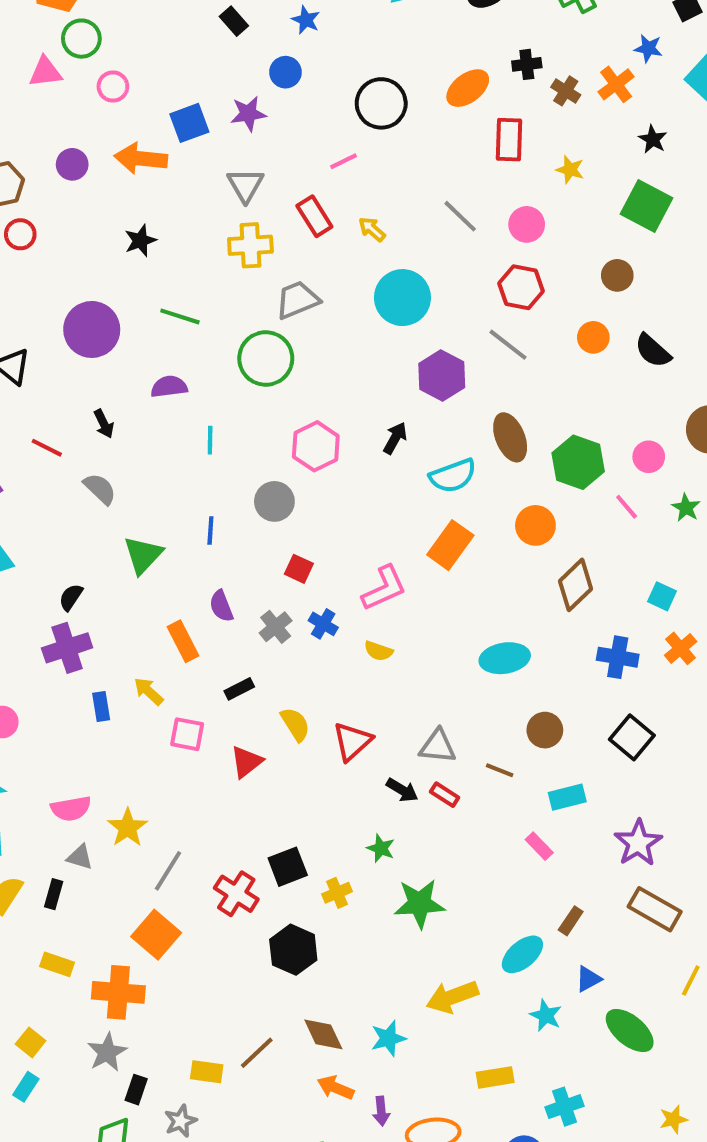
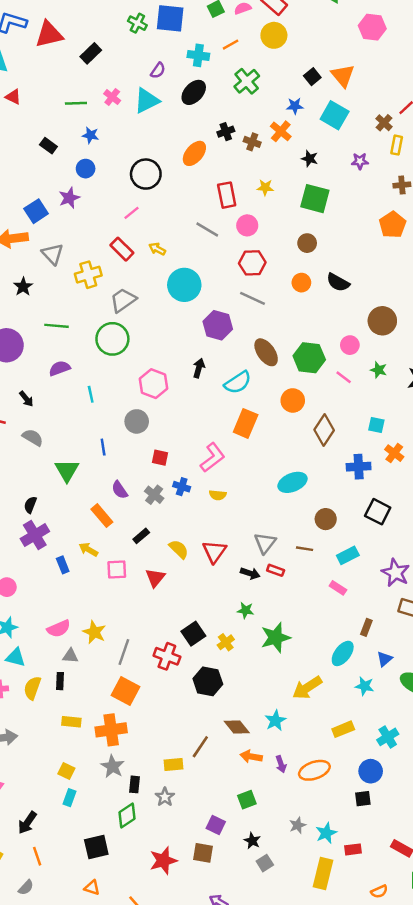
red rectangle: (509, 140) -> (227, 195), moved
gray triangle: (245, 185) -> (53, 254), moved
gray triangle: (438, 746) -> (265, 543), turned -45

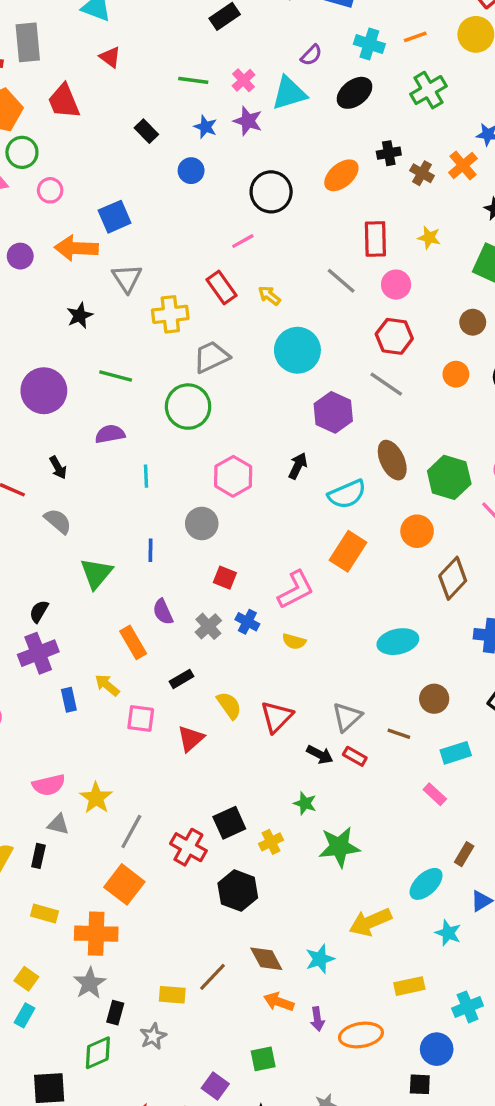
purple star: (69, 198) -> (248, 121), moved, turned 30

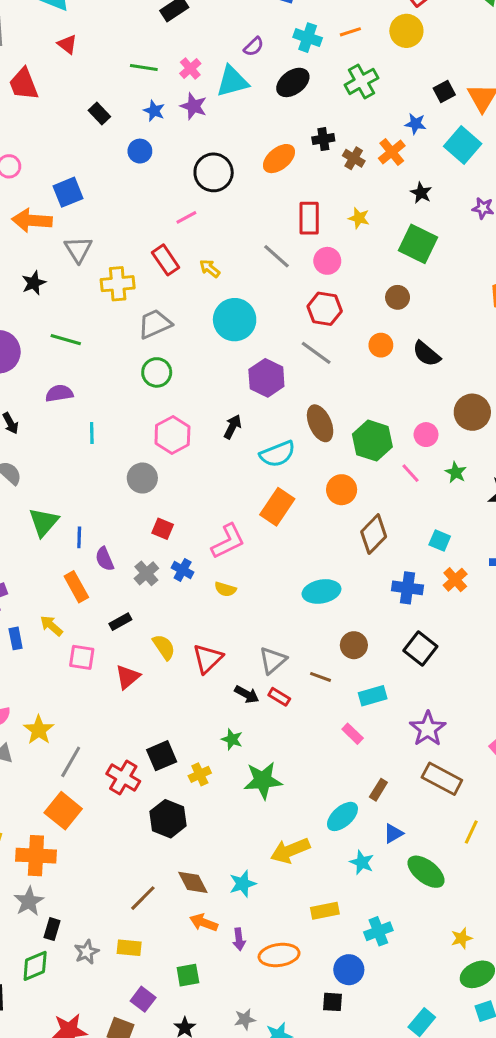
green circle: (188, 407) -> (157, 372), moved, size x0.7
blue line: (150, 550) -> (79, 537), moved
yellow rectangle: (172, 995) -> (129, 948), moved

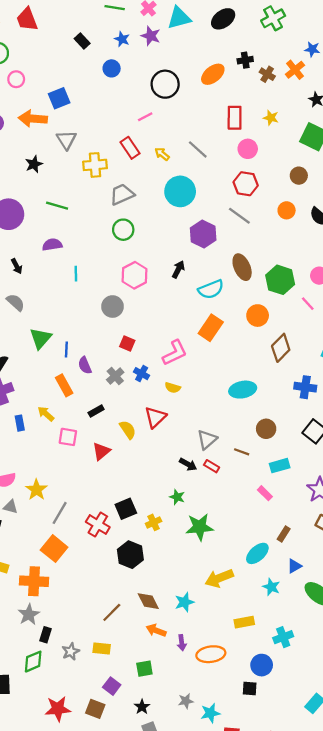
gray line: (276, 256) -> (198, 149), moved
red triangle: (208, 659) -> (155, 417), moved

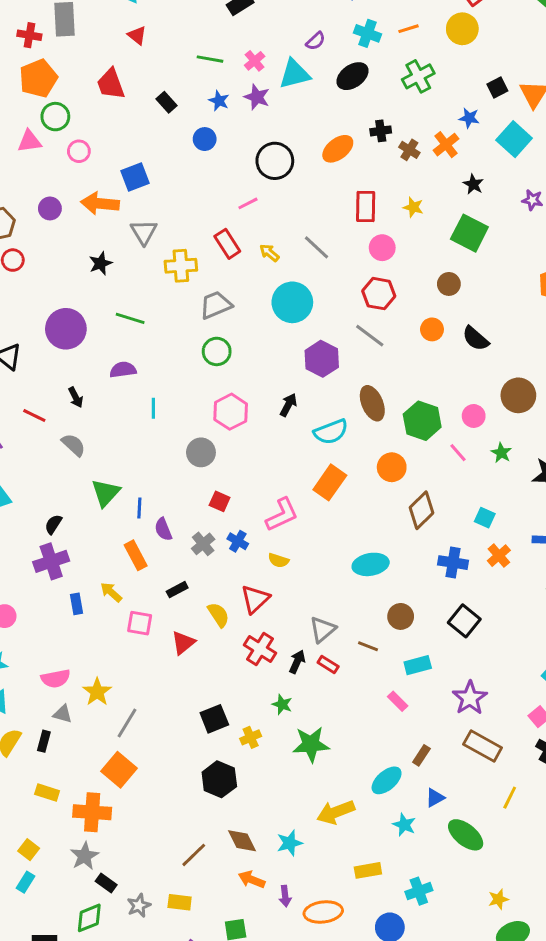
red trapezoid: (27, 19) -> (111, 84), moved
black arrow: (188, 464) -> (297, 662), turned -96
red cross: (98, 525) -> (260, 649), moved
black rectangle: (46, 635) -> (106, 883), turned -72

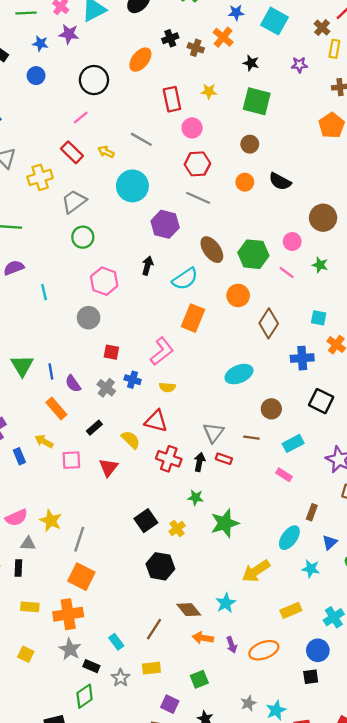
red triangle: (255, 599) -> (156, 421), turned -50
cyan rectangle: (25, 882) -> (116, 642), moved, turned -56

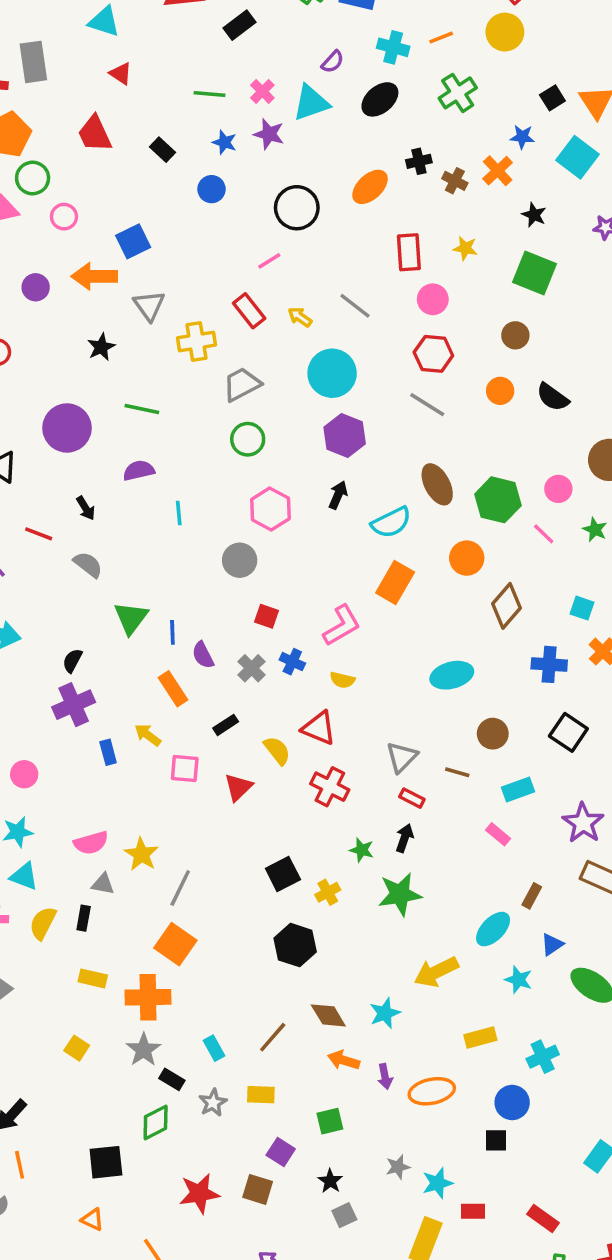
purple hexagon: (165, 224) -> (345, 435), moved
black arrow: (200, 462) -> (405, 838), moved

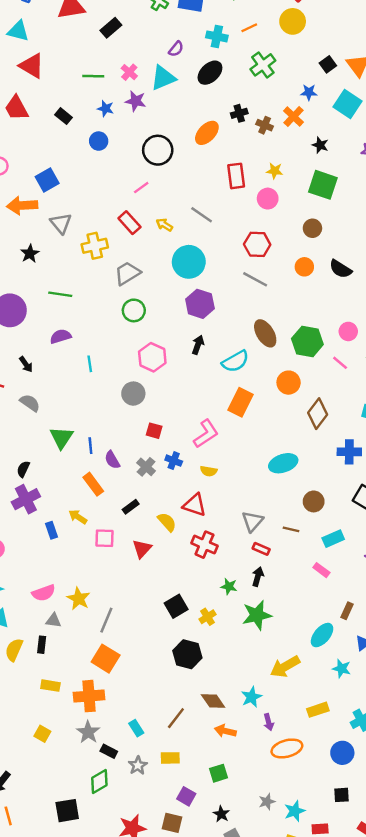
red triangle: (121, 74) -> (32, 66), size x1.6
pink circle: (433, 299) -> (268, 199), moved
purple arrow: (385, 1076) -> (269, 722), moved
black square: (496, 1140) -> (341, 795), moved

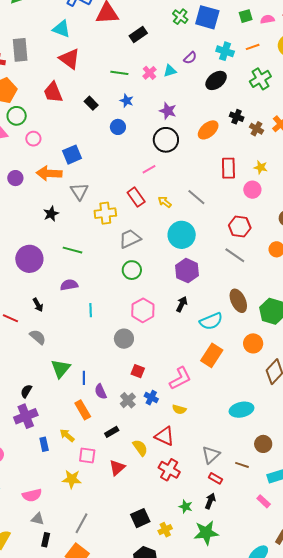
cyan triangle: (163, 78) -> (170, 71), moved, size x0.6
purple star: (136, 101) -> (168, 111), moved
black cross: (239, 113) -> (237, 117), turned 32
yellow star: (79, 599) -> (72, 479), moved, turned -30
black rectangle: (42, 645) -> (46, 540), moved

